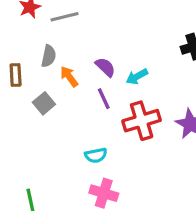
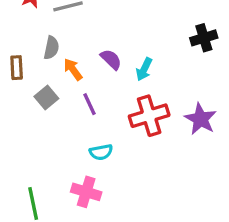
cyan arrow: (137, 77) -> (144, 69), turned -35
purple line: (104, 99) -> (89, 104), moved
pink cross: (104, 193) -> (86, 192), moved

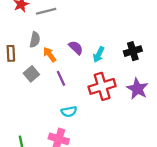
black cross: (204, 38) -> (133, 51), moved

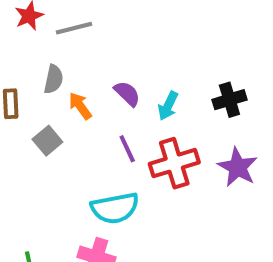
purple line: (61, 78) -> (127, 149), moved
cyan semicircle: (69, 112) -> (115, 208), size x1.6

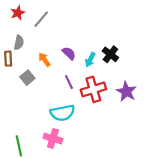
gray line: (74, 28) -> (41, 19), turned -36
gray semicircle: (54, 79) -> (19, 43), moved
black cross: (229, 100) -> (110, 54), moved, turned -35

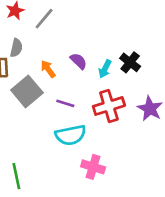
gray square: (27, 78) -> (27, 91), size x1.6
purple line: (69, 82) -> (65, 103), moved, turned -48
pink cross: (53, 138) -> (93, 167), moved

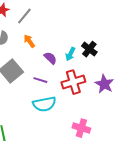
purple semicircle: (78, 61) -> (50, 58), moved
orange arrow: (48, 69) -> (29, 41), moved
pink cross: (93, 167) -> (81, 128), moved

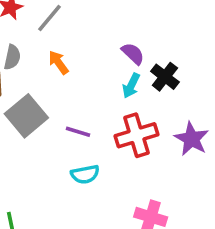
purple semicircle: (50, 58) -> (133, 54), moved
cyan semicircle: (44, 104) -> (85, 174), size x0.7

